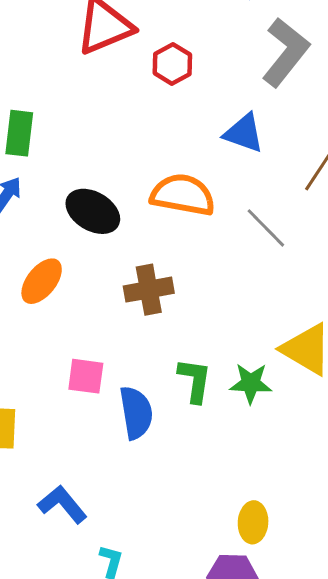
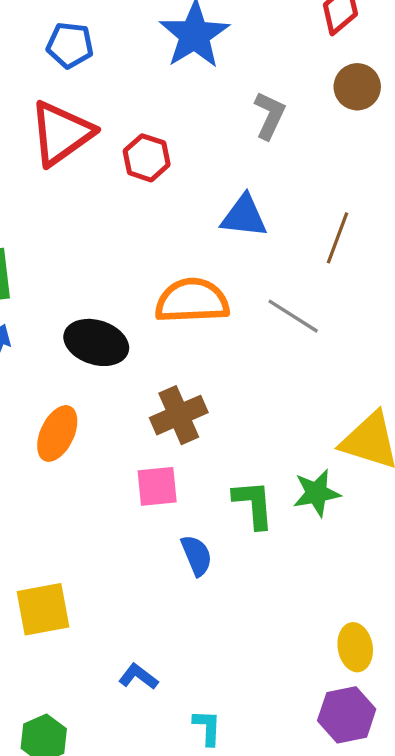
gray L-shape: (286, 52) -> (270, 115), size x0.6
pink square: (86, 376) -> (157, 486), moved
blue semicircle: (136, 413) -> (197, 555), size x0.7
blue L-shape: (62, 504) -> (138, 677), size x0.7

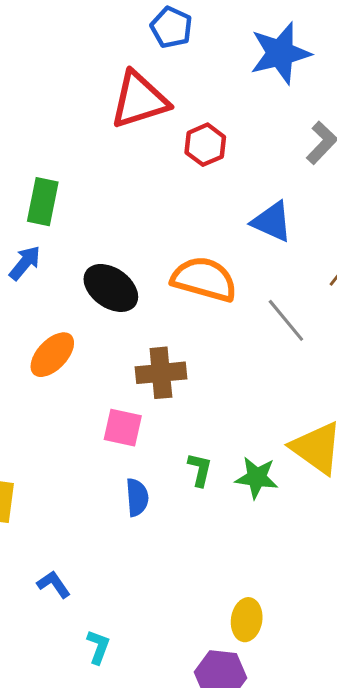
green L-shape: (254, 504) -> (200, 470), size x0.7

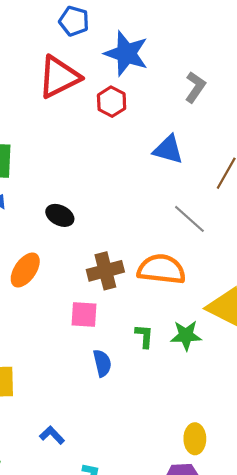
blue star: (280, 53) -> (126, 53), moved, turned -30
orange semicircle: (204, 279) -> (161, 269), moved
black ellipse: (111, 288) -> (60, 215), size x0.7

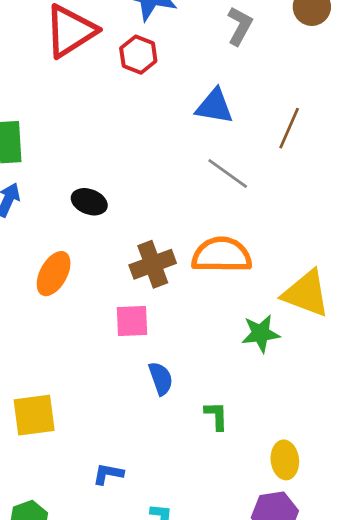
gray line: (189, 219) -> (228, 174), moved
green L-shape: (144, 336) -> (216, 416), moved
blue L-shape: (52, 435) -> (108, 474), turned -30

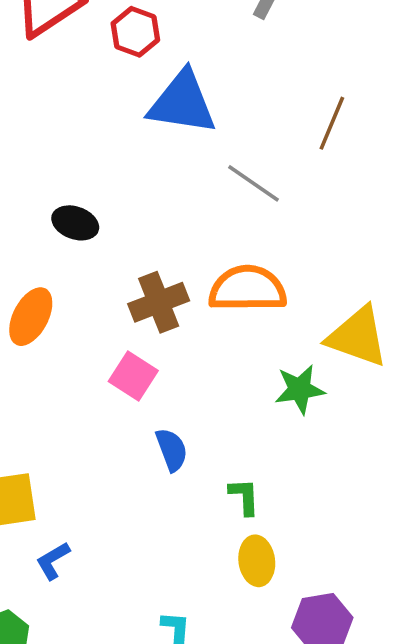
blue triangle: (214, 106) -> (182, 103), moved, size x1.4
pink square: (132, 321) -> (133, 376), turned 36
yellow ellipse: (285, 460) -> (257, 561), moved
blue L-shape: (108, 474) -> (53, 561), moved, turned -40

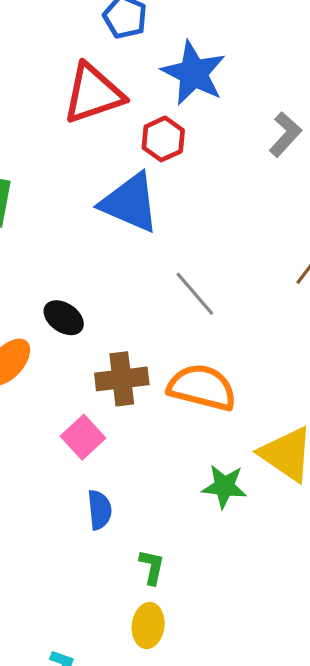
blue triangle: (182, 103) -> (130, 203), moved
gray line: (253, 183) -> (195, 294), moved
black ellipse: (75, 223) -> (64, 318), moved

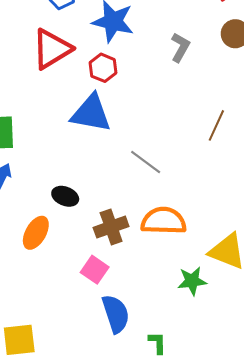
blue semicircle: (100, 510) -> (116, 314), size x1.5

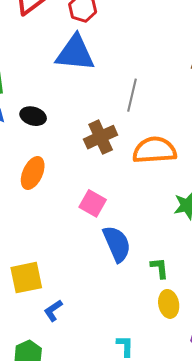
gray line: (146, 162) -> (132, 95), turned 72
black ellipse: (65, 196) -> (33, 116), moved
brown cross: (111, 227) -> (101, 137), moved

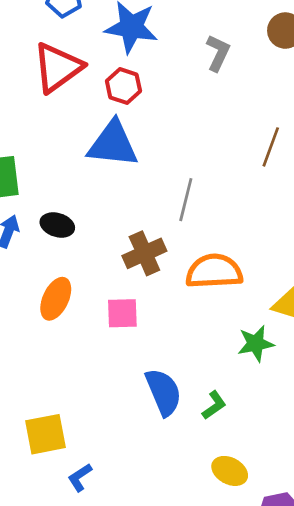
pink square: (93, 203) -> (122, 313), moved, turned -32
green L-shape: (159, 268) -> (214, 405), moved, turned 60
yellow ellipse: (169, 304) -> (230, 471), turned -52

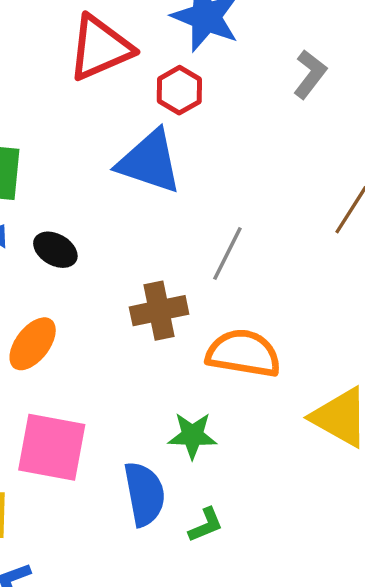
pink square: (122, 313) -> (52, 447), moved, size x1.6
green star: (256, 344) -> (192, 435), moved

